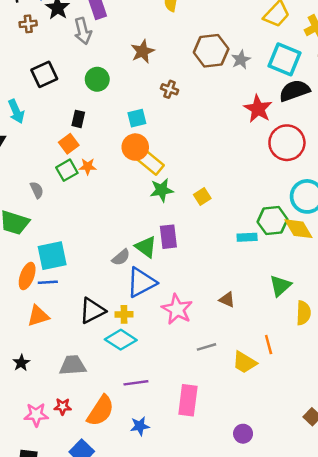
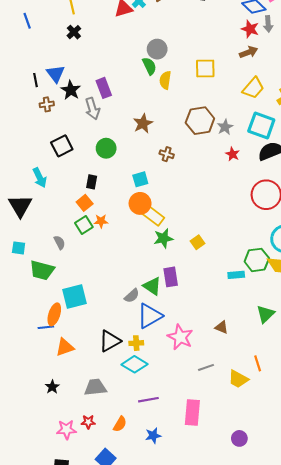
red star: (258, 109) -> (232, 154), moved, size x0.6
blue line: (48, 282) -> (46, 327), moved
orange semicircle: (101, 411) -> (120, 424), size x0.6

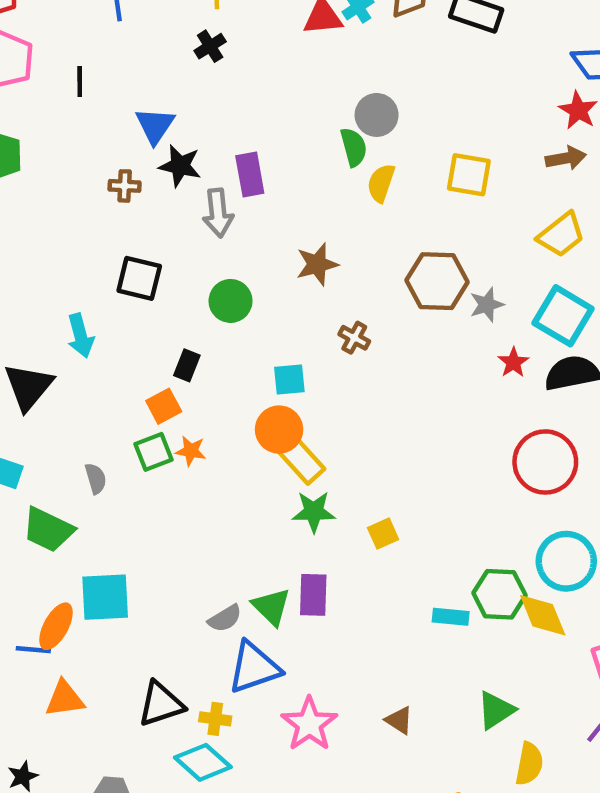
black line: (36, 80) -> (80, 82), moved
black star: (71, 90) -> (180, 166), turned -30
black square: (62, 146) -> (139, 278), turned 30
red star: (232, 154) -> (513, 362), moved

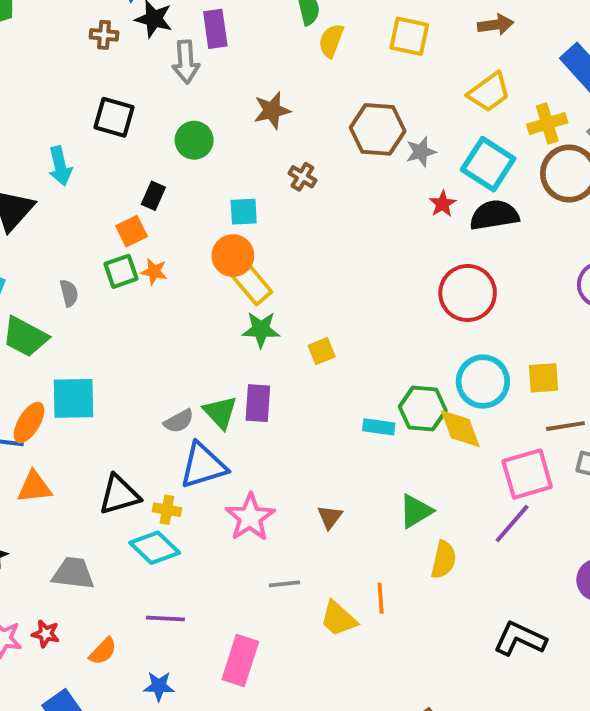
brown triangle: (399, 720) -> (330, 517), turned 32

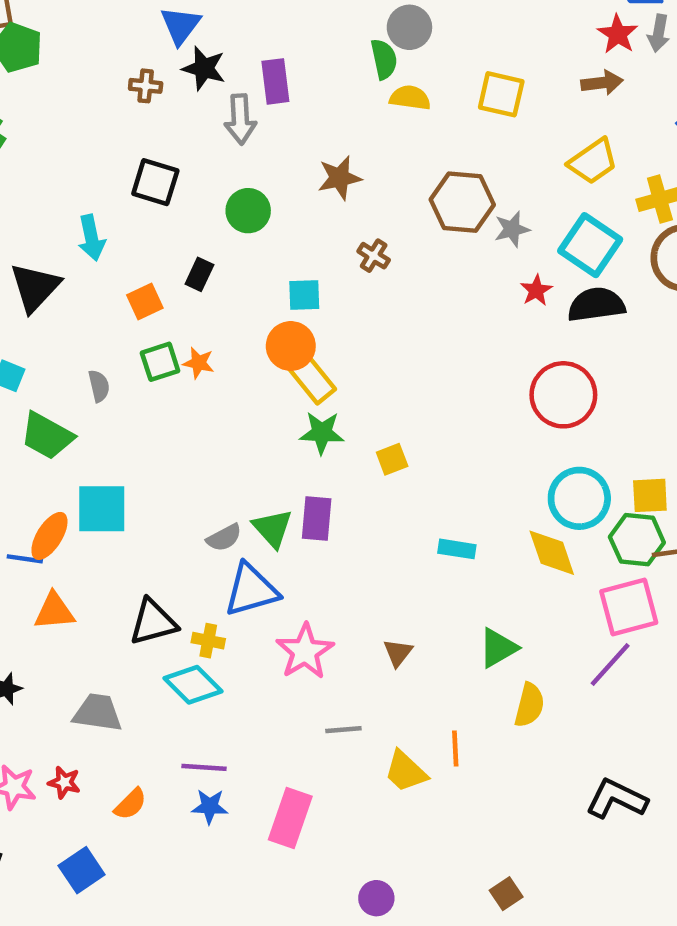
yellow semicircle: (331, 41) -> (410, 98), turned 76
orange square: (132, 231) -> (145, 301), moved
green hexagon: (423, 409) -> (637, 540), moved
blue star: (159, 686) -> (210, 806), moved

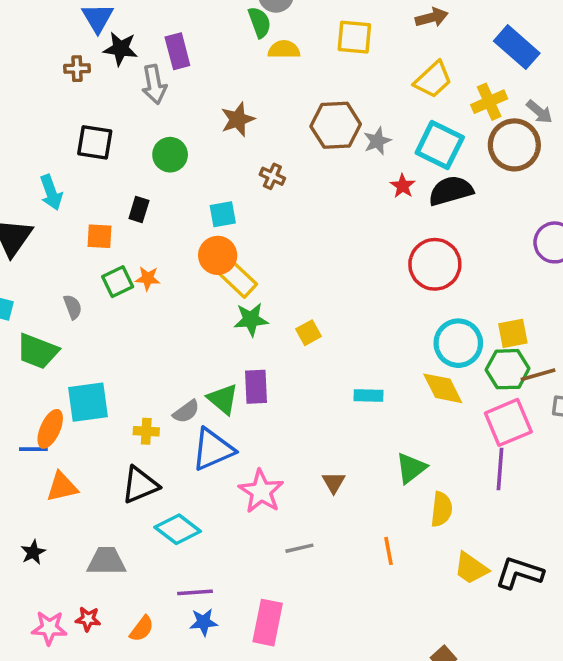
orange square: (145, 301) -> (99, 236), turned 36
yellow cross: (208, 641) -> (146, 431), moved
purple line: (610, 664) -> (500, 469), turned -30
yellow trapezoid: (406, 771) -> (471, 568), moved

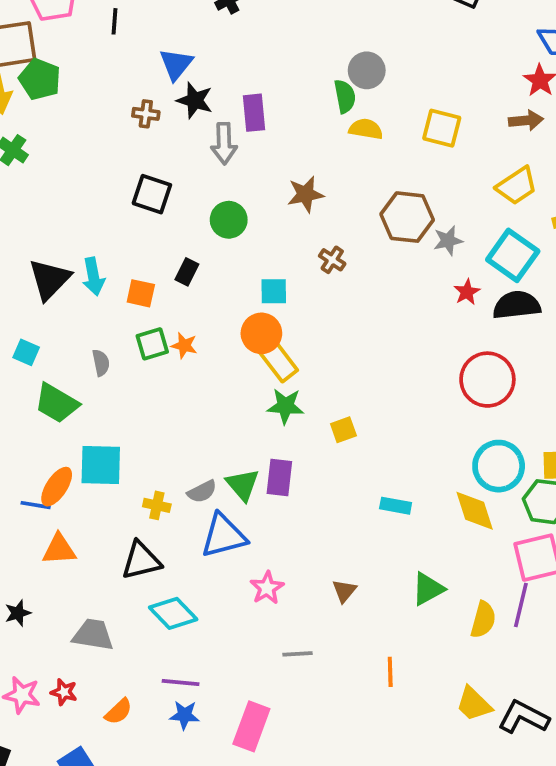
cyan arrow: (51, 192) -> (93, 277), moved
pink star: (261, 491) -> (267, 588), size x0.7
yellow semicircle: (442, 509) -> (483, 620), moved

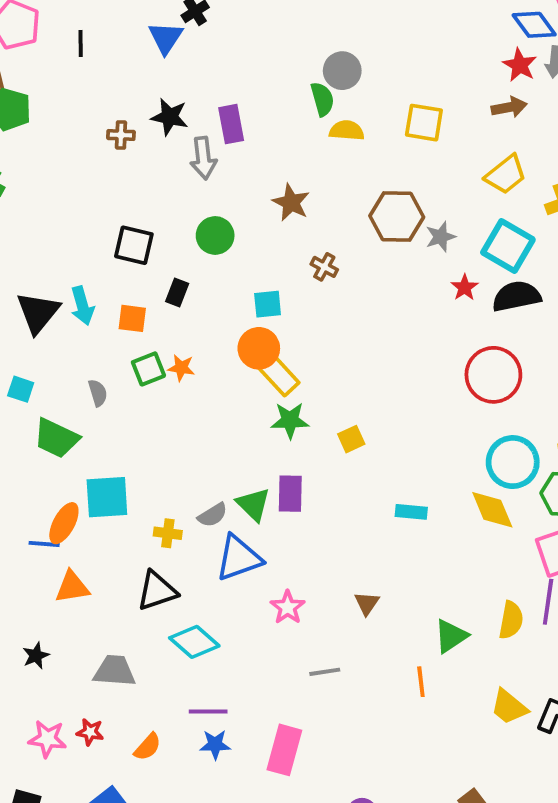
blue triangle: (176, 64) -> (166, 38), moved
black square: (152, 194) -> (134, 245), moved
brown star: (305, 194) -> (291, 203), turned -30
green triangle: (428, 589) -> (451, 636), moved

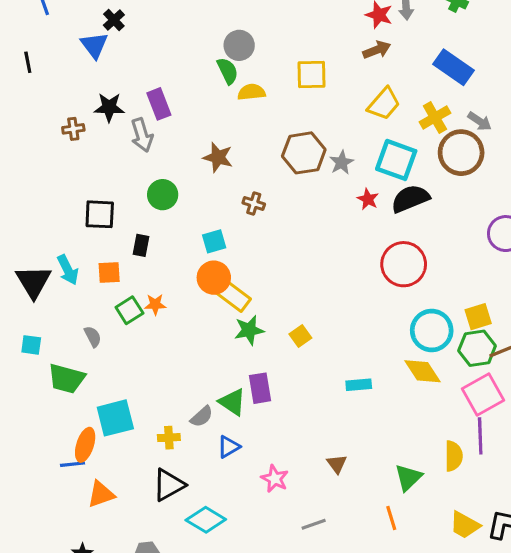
blue triangle: (239, 558) -> (229, 447), size x0.6

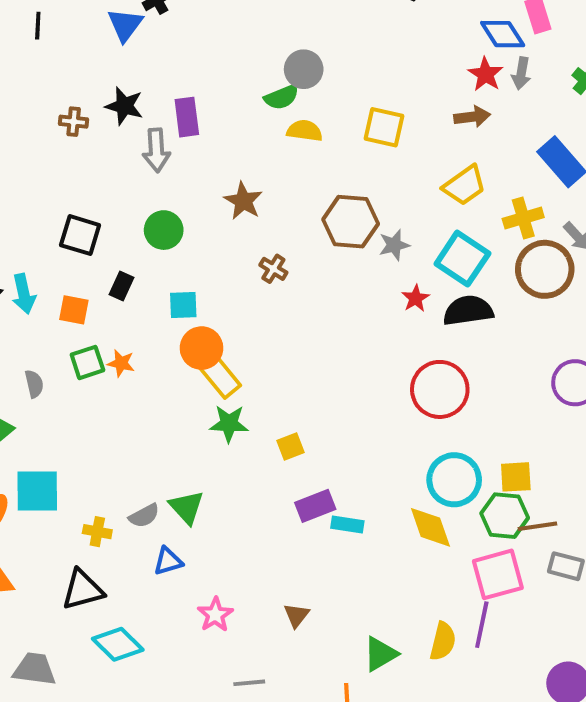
green semicircle: (228, 71) -> (282, 97), turned 80
cyan square: (214, 241) -> (183, 305), moved
purple rectangle: (260, 388) -> (315, 506), moved, turned 64

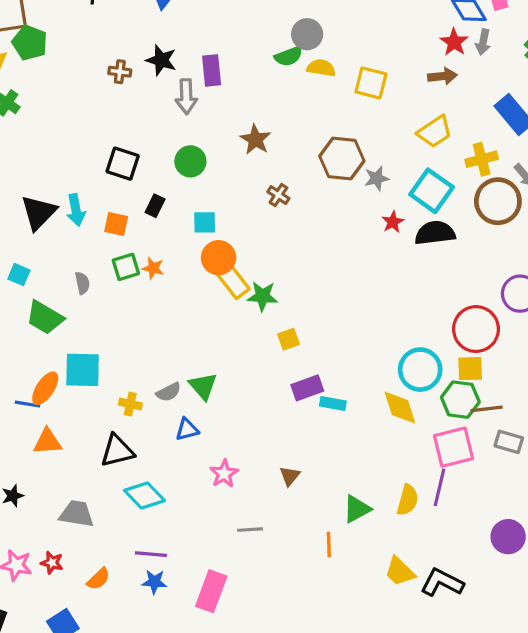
yellow semicircle: (305, 131) -> (321, 68), moved
red circle: (440, 389) -> (476, 329), moved
green star: (229, 424) -> (263, 296), moved

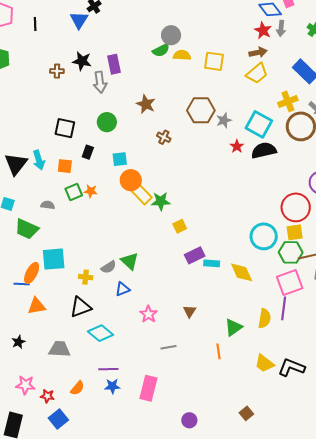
yellow trapezoid: (435, 132) -> (257, 73), moved
gray semicircle: (82, 283) -> (48, 205), turned -64
yellow diamond: (400, 408) -> (242, 272), moved
red star: (52, 563) -> (47, 396), moved

